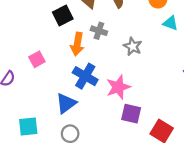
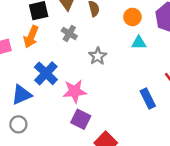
cyan triangle: (170, 23) -> (139, 43), turned -35
orange arrow: (77, 44) -> (31, 37), moved

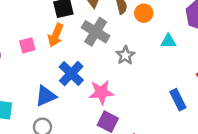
orange circle: (132, 17) -> (144, 13), moved
gray cross: (69, 33) -> (96, 32), size x1.6

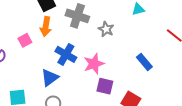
blue rectangle: (178, 100) -> (144, 62), moved

